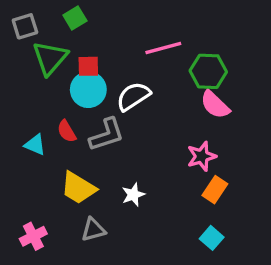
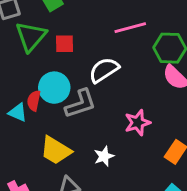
cyan circle: (88, 90) -> (54, 88), moved
red semicircle: (67, 131) -> (34, 101), moved, turned 42
pink star: (202, 156) -> (138, 123), moved

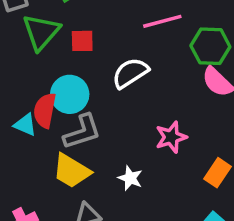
red semicircle: (34, 101) -> (45, 110), size x1.4
gray L-shape: (81, 104) -> (82, 132), moved
white star: (104, 156) -> (130, 178), turned -30

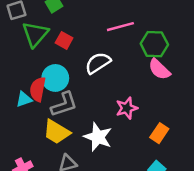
red square: (82, 41) -> (64, 40), turned 30
cyan triangle: (25, 125) -> (24, 99), turned -42
white star: (130, 178) -> (98, 137), size x1.6

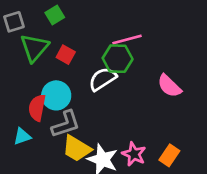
green hexagon: (154, 44) -> (118, 59), moved
cyan triangle: (24, 99) -> (22, 136), moved
pink star: (127, 108) -> (134, 154), moved, turned -30
yellow trapezoid: (57, 132) -> (77, 149), moved

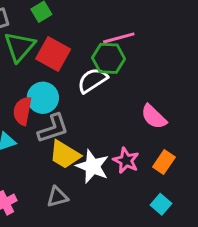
red square: (66, 55) -> (53, 54), size x1.6
pink semicircle: (169, 86) -> (154, 117), moved

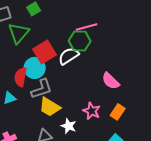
red square: (53, 54) -> (45, 52), moved, turned 30
white star: (92, 166) -> (69, 126), moved, size x0.7

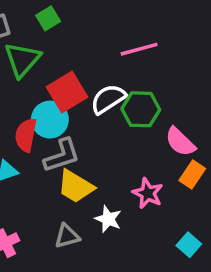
green hexagon: (80, 41) -> (141, 109), moved
orange rectangle: (118, 112) -> (192, 174), moved

